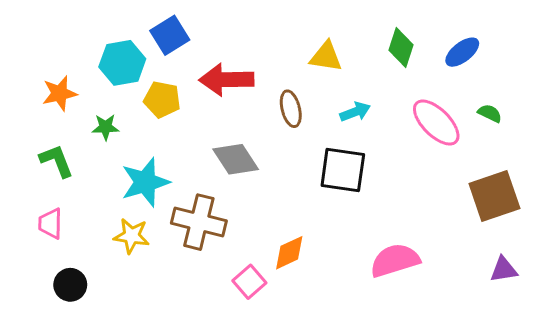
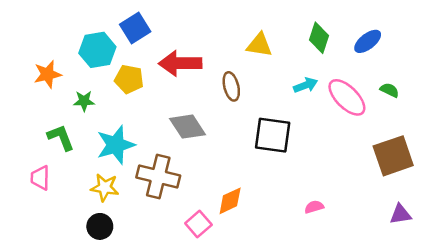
cyan arrow: (355, 112) -> (306, 85), moved
green L-shape: (56, 161) -> (61, 138), moved
pink semicircle: (395, 260) -> (314, 207), size x0.5
black circle: (70, 285) -> (100, 226), moved

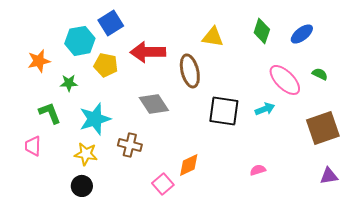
cyan arrow: (306, 85) -> (265, 109), moved
brown ellipse: (231, 86) -> (190, 71), size x1.4
brown cross: (158, 177) -> (130, 145), size x0.7

